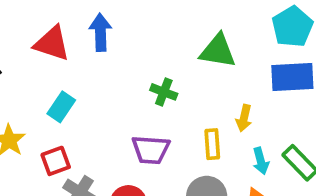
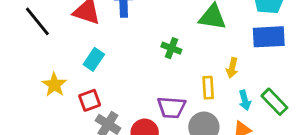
purple trapezoid: (151, 150) -> (171, 107), moved

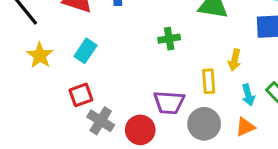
green cross: (171, 48) -> (169, 39), turned -30
yellow star: (54, 85) -> (40, 55), moved

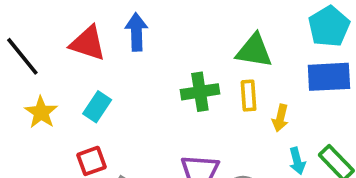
green cross: (169, 39) -> (200, 92), size x1.4
yellow rectangle: (209, 81) -> (249, 96), moved

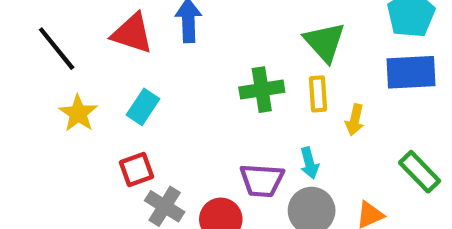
green triangle: (254, 51) -> (324, 42), turned 39
cyan arrow: (297, 161) -> (309, 163), moved

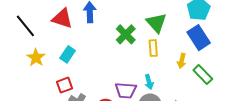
blue rectangle: (411, 72) -> (199, 38), turned 60
green cross: (262, 90) -> (126, 34), moved, turned -36
yellow arrow: (355, 120) -> (182, 61), moved
green rectangle: (420, 172) -> (203, 75), moved

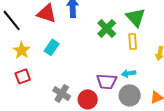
cyan arrow: (149, 82) -> (129, 73), turned 96
red square: (64, 85) -> (23, 76), moved

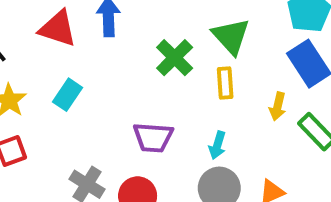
cyan arrow: (129, 73) -> (217, 145), turned -64
purple trapezoid: (107, 81) -> (153, 137), moved

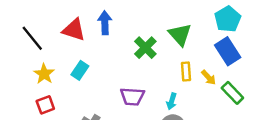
yellow rectangle: (225, 83) -> (186, 72), moved
yellow arrow: (278, 106) -> (209, 77), turned -56

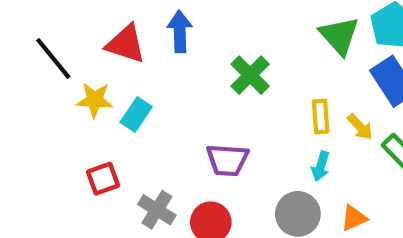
green triangle: (180, 35) -> (339, 36), moved
yellow star: (44, 74) -> (95, 100), moved, turned -30
cyan arrow: (172, 101) -> (321, 166), moved
red square: (45, 105) -> (103, 179), moved

